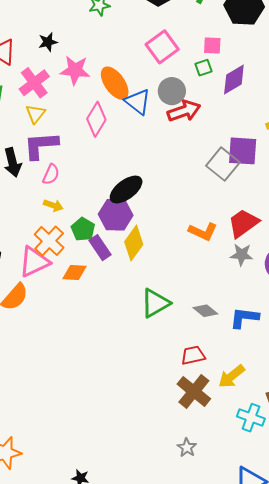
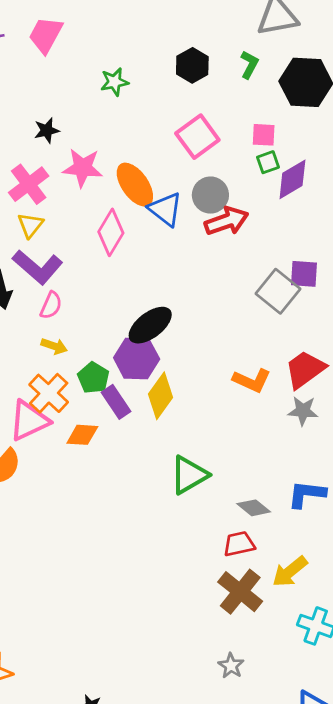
green square: (204, 68) -> (268, 162), moved
purple L-shape: (41, 145) -> (38, 267), turned -135
purple square: (243, 151) -> (304, 274), size x0.7
gray diamond: (205, 311) -> (254, 508), moved

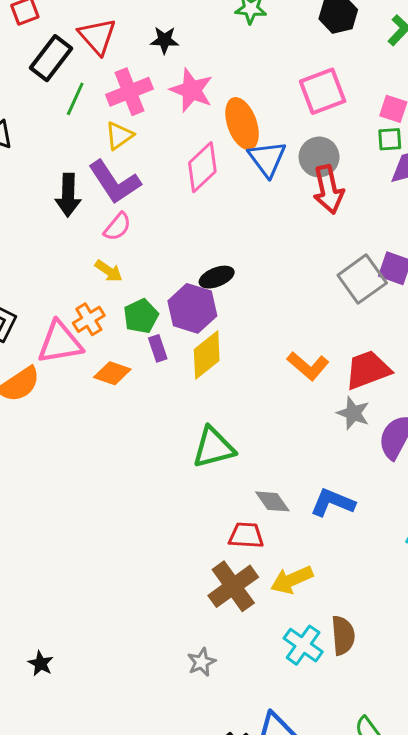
red arrow: (227, 221) -> (328, 189), turned 81
black ellipse: (150, 325) -> (217, 277), size x0.7
orange cross: (49, 393) -> (89, 319), size x0.7
purple rectangle: (116, 402) -> (158, 348), size x0.7

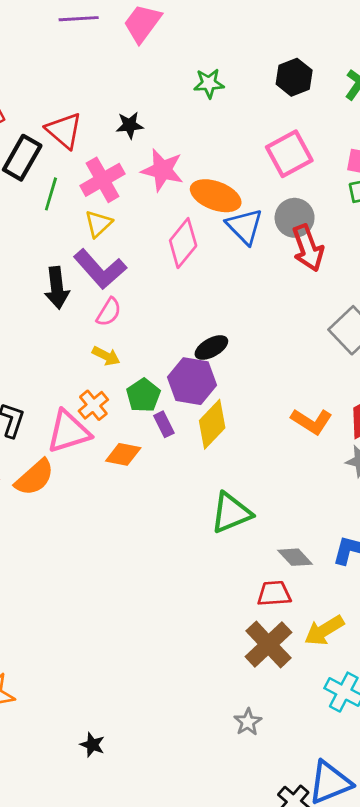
orange ellipse: (242, 124) -> (216, 196), turned -42

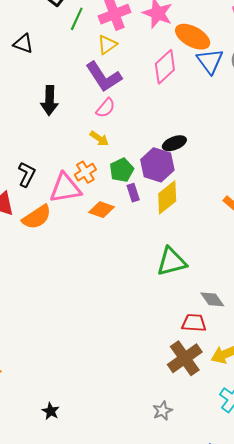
black arrow: (57, 288) -> (49, 100), moved

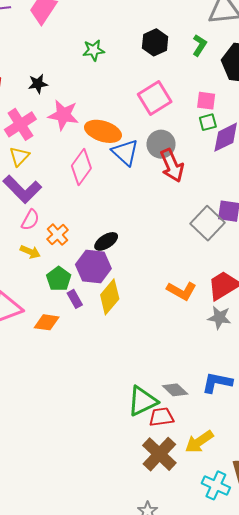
orange cross: (85, 172) -> (58, 235), moved
green triangle: (172, 262) -> (142, 401), moved

